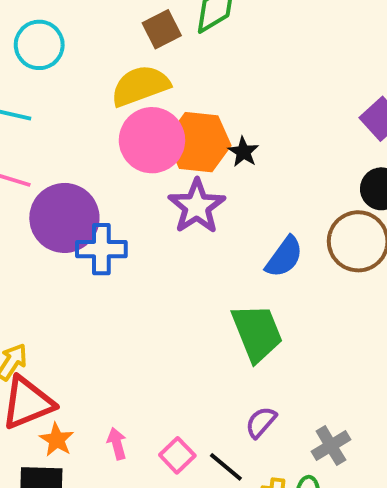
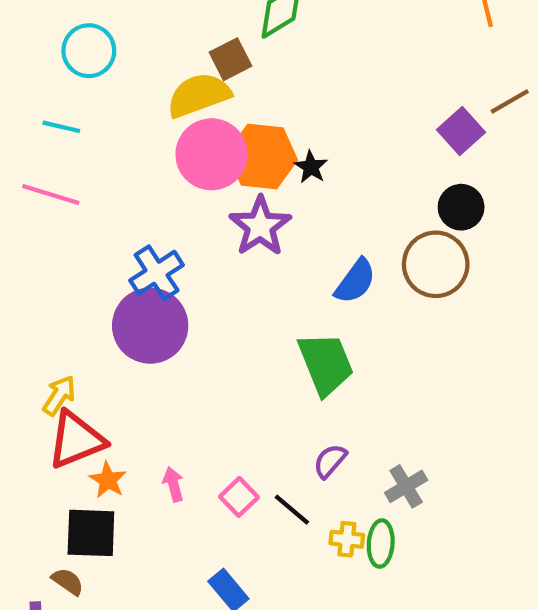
brown square: (162, 29) -> (231, 59), moved
purple circle: (64, 218) -> (150, 326), moved
blue cross: (101, 249) -> (157, 273), turned -33

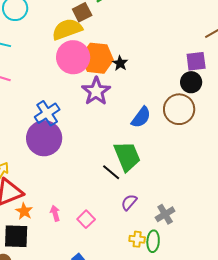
purple square: (461, 131) -> (196, 61), moved, turned 35
black line: (292, 510) -> (111, 172), moved

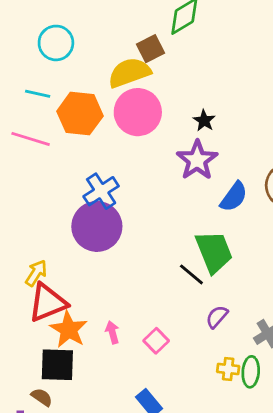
orange hexagon: (97, 58) -> (80, 114), moved
purple star: (96, 91) -> (197, 160), moved
orange star: (24, 211) -> (69, 329), size x1.5

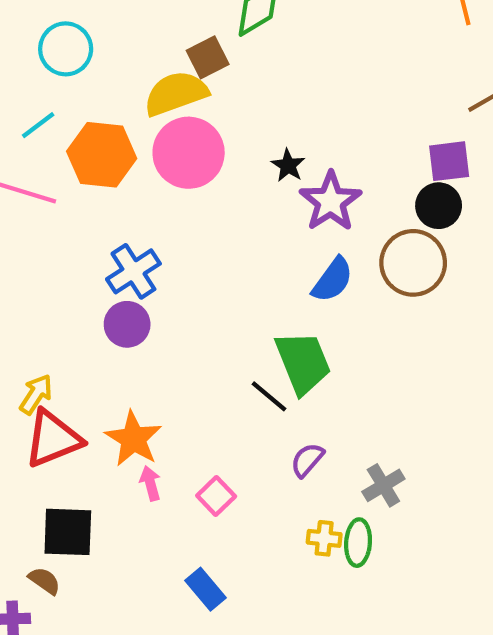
cyan line: (38, 94) -> (38, 125), turned -50
purple star: (197, 160) -> (330, 201), moved
purple circle: (97, 226) -> (127, 324), size x0.6
orange star: (69, 329) -> (133, 439), moved

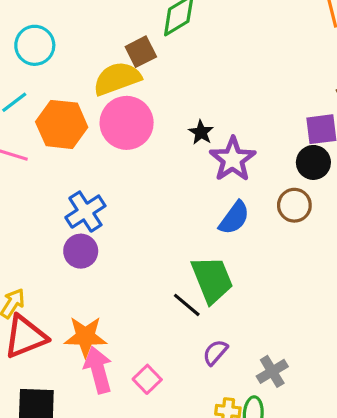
brown circle: (413, 263) -> (294, 205), size x0.7
orange star: (133, 439) -> (85, 337), turned -30
pink arrow: (150, 483) -> (98, 370), size x1.8

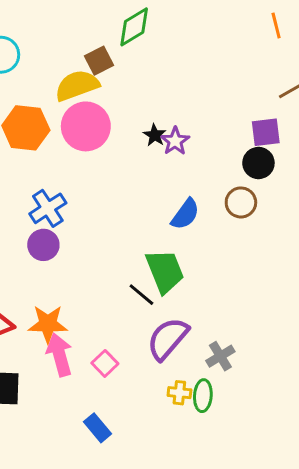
purple star: (233, 159) -> (175, 141), moved, size x0.7
purple semicircle: (215, 352) -> (168, 339), size x1.8

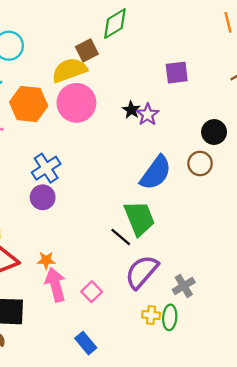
purple square: (266, 132) -> (177, 73), moved
blue semicircle: (185, 214) -> (156, 173), size x1.4
orange star: (48, 324) -> (46, 260), size x0.6

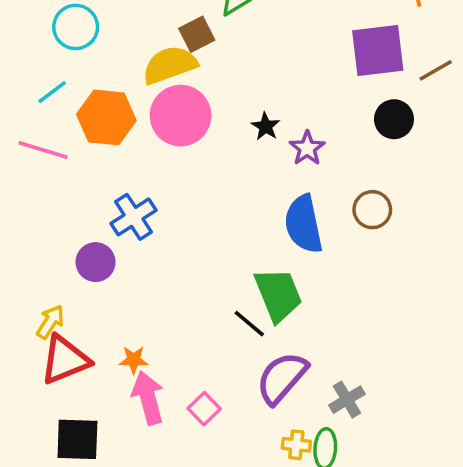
purple square: (177, 73) -> (378, 50), moved, size x1.5
purple star: (148, 115) -> (307, 148), moved
black circle: (214, 132) -> (394, 119), moved
blue semicircle: (156, 173) -> (304, 224), turned 132
purple circle: (43, 197) -> (96, 262), moved

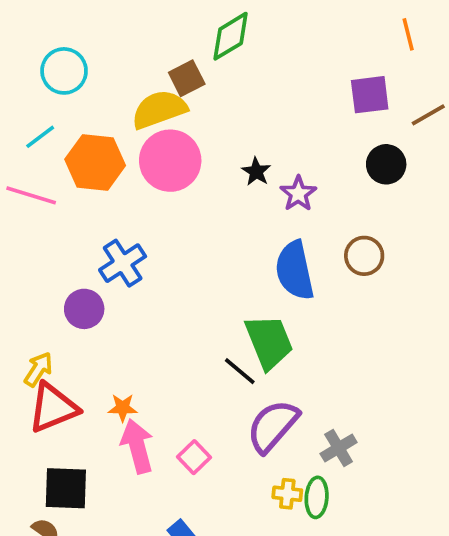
purple square: (378, 50) -> (370, 95), size x0.7

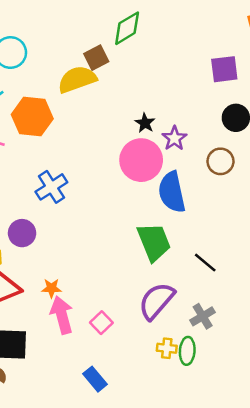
pink circle: (170, 161) -> (141, 160), moved
brown circle: (364, 256) -> (220, 161), moved
purple circle: (84, 309) -> (22, 233), moved
black line: (240, 371) -> (205, 263), moved

